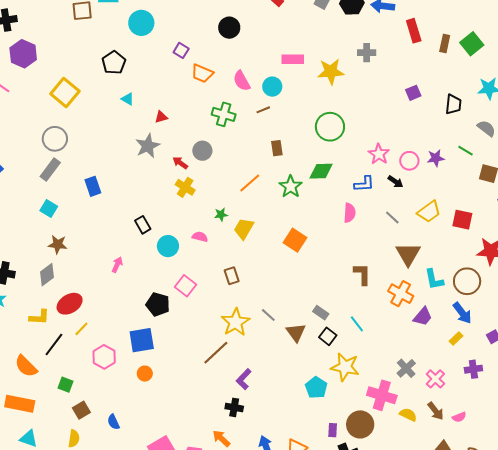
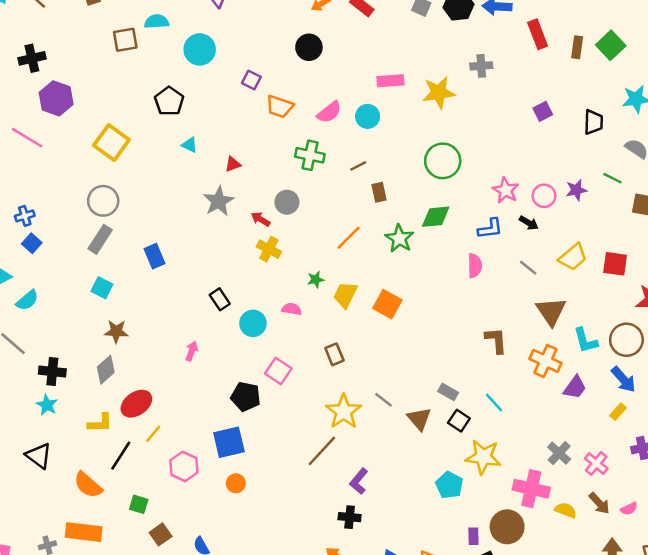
pink semicircle: (242, 81) -> (329, 112), turned -95
brown line: (263, 110) -> (358, 166), moved
orange square: (295, 240) -> (387, 304), moved

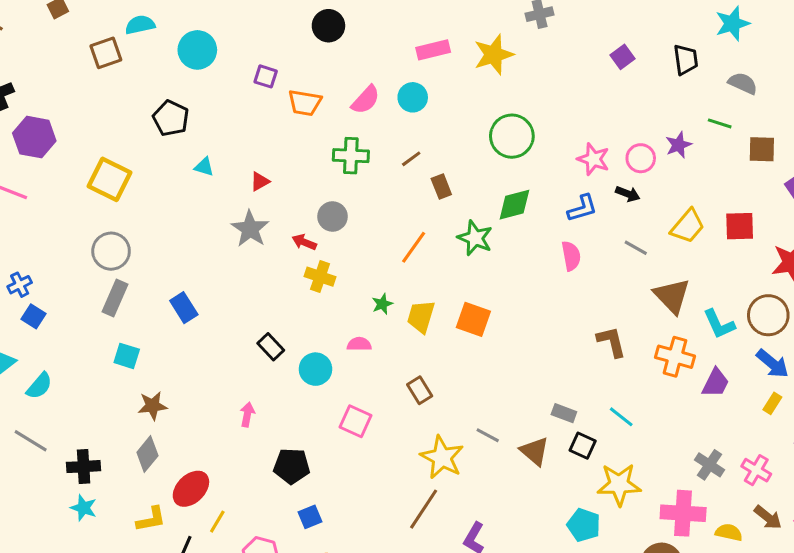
black pentagon: (246, 397) -> (292, 466), moved
blue square: (229, 442) -> (310, 517), size x0.6

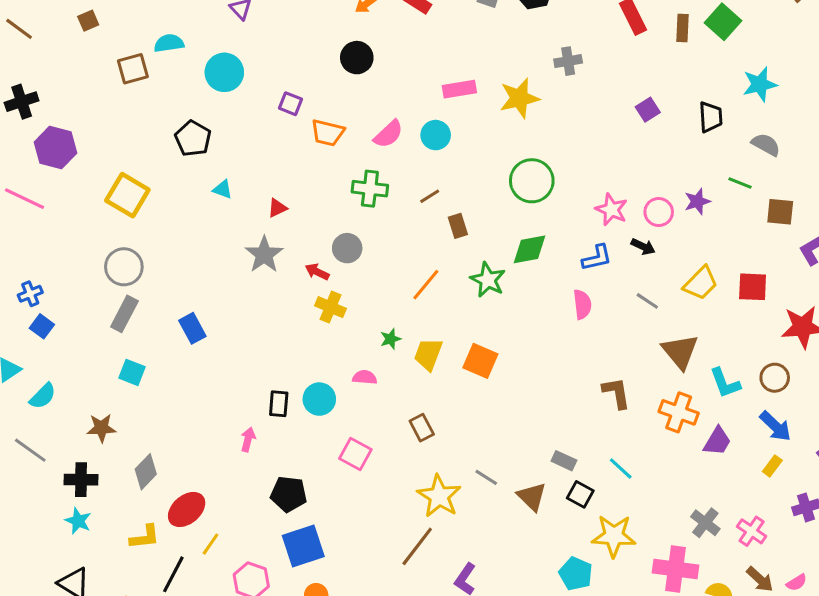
brown circle: (768, 315) -> (775, 378), size x0.7
black rectangle: (271, 347) -> (279, 404), moved, turned 44
brown star: (153, 406) -> (101, 428), moved
blue square: (310, 517) -> (303, 546), size x1.8

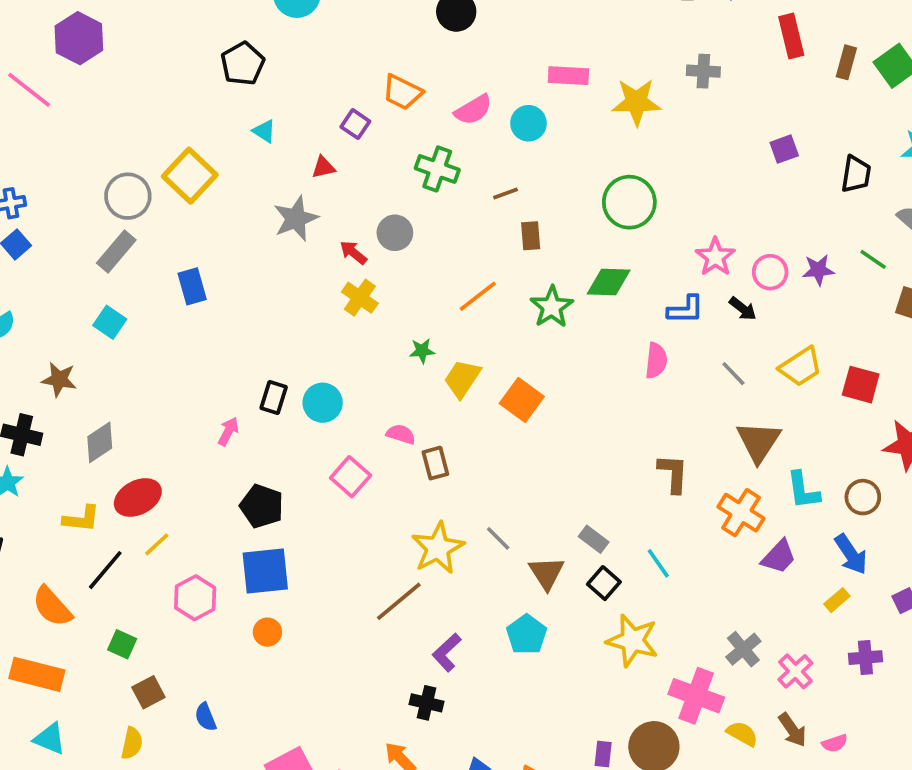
purple square: (290, 104) -> (355, 124), moved
yellow square: (127, 195) -> (190, 176), moved
pink semicircle: (365, 377) -> (401, 434), moved
cyan pentagon: (576, 574) -> (527, 634), moved

